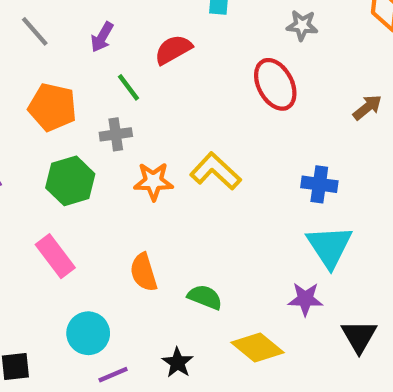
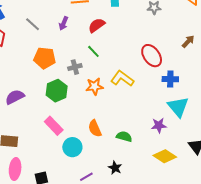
red ellipse: (275, 84) -> (152, 56), moved
green line: (129, 87) -> (93, 51), moved
purple star: (305, 299) -> (159, 125), moved
cyan circle: (88, 333) -> (72, 147), moved
yellow diamond: (258, 347) -> (165, 156), moved

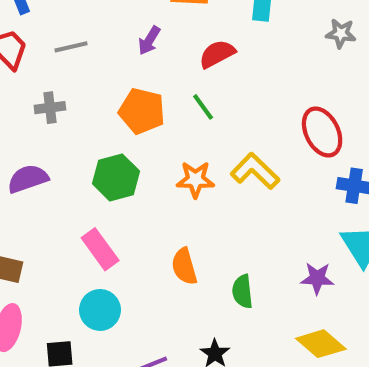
gray line: (33, 24) -> (71, 47), moved, turned -63
orange pentagon: (45, 58) -> (142, 111), moved
gray cross: (75, 67) -> (50, 108), moved
green semicircle: (124, 137) -> (242, 291), turned -119
cyan circle: (72, 147) -> (100, 310), moved

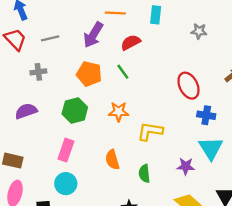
purple arrow: (149, 41) -> (93, 35), size x1.6
yellow L-shape: (255, 171) -> (150, 131), moved, turned -35
pink rectangle: (100, 249) -> (66, 150), turned 55

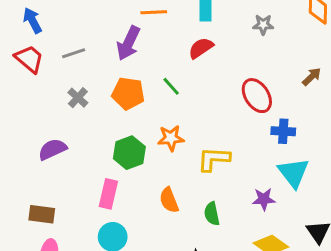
red semicircle: (131, 42) -> (201, 48), moved
gray cross: (38, 72) -> (78, 98), moved, turned -35
green hexagon: (75, 110) -> (129, 153), moved

